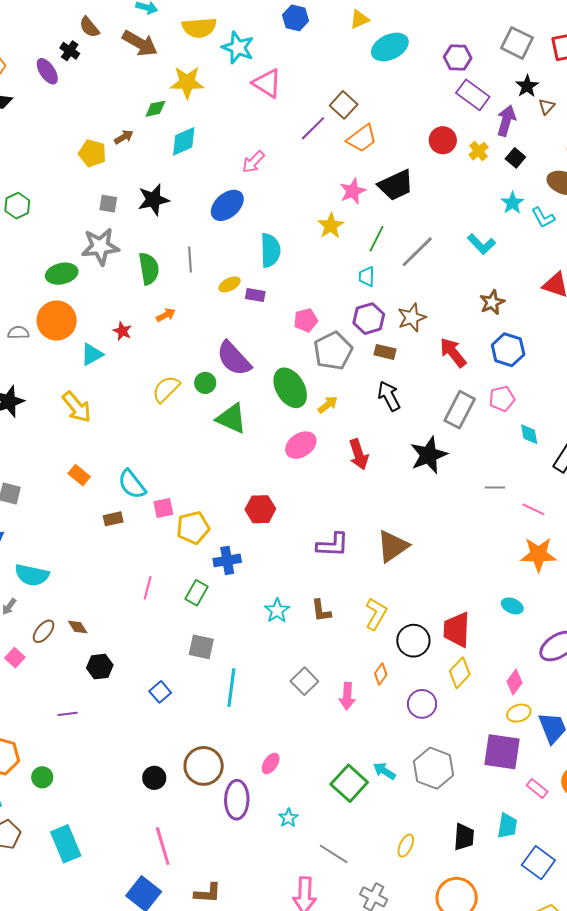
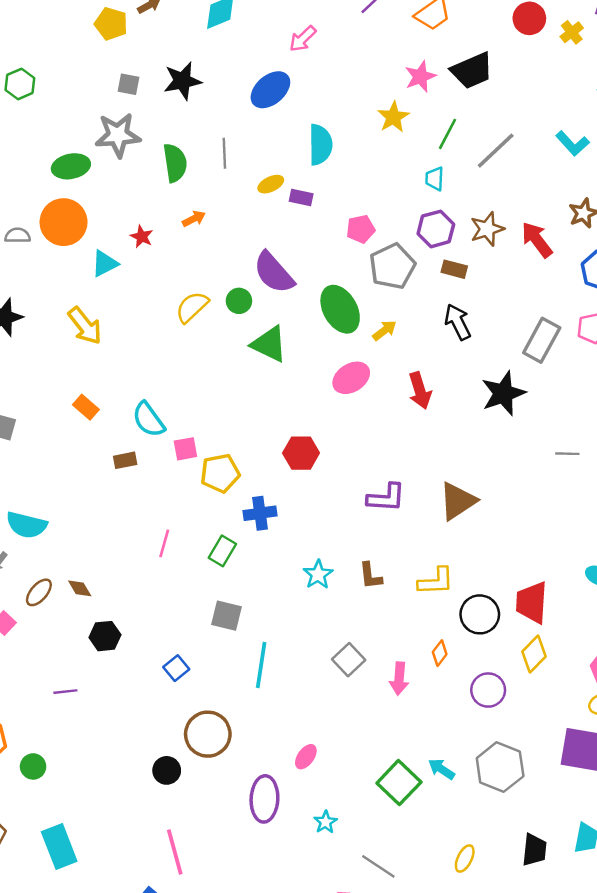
red arrow: (453, 353) -> (537, 240), moved
gray line: (495, 487) -> (567, 454), moved
yellow L-shape: (376, 614) -> (436, 581), turned 56
brown circle: (204, 766) -> (208, 734), moved

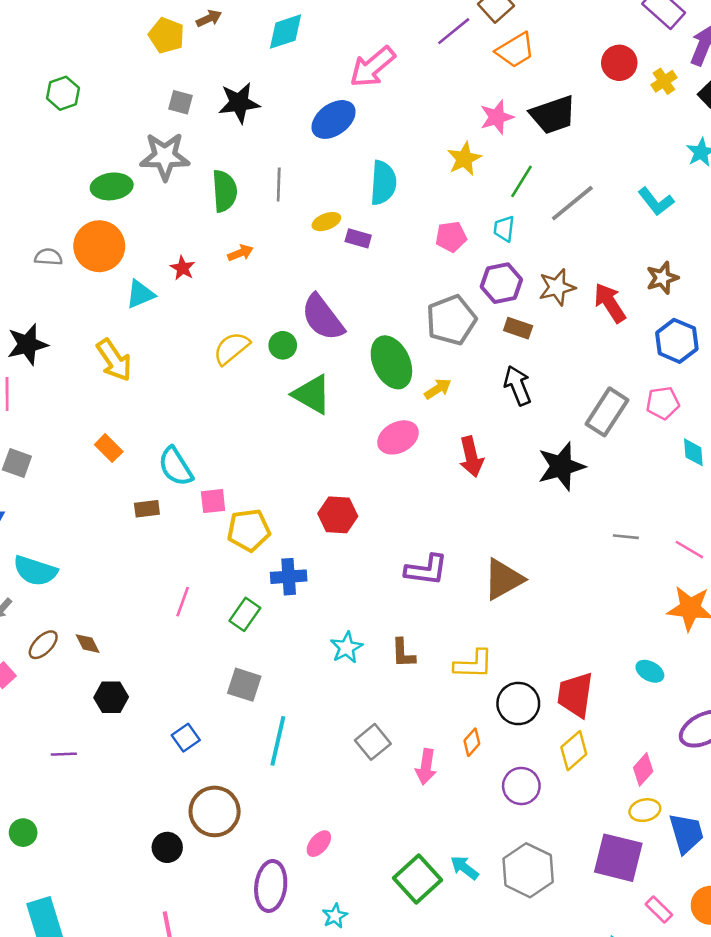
pink arrow: (303, 39) -> (372, 67), size x1.5
pink pentagon: (361, 229) -> (451, 237), moved

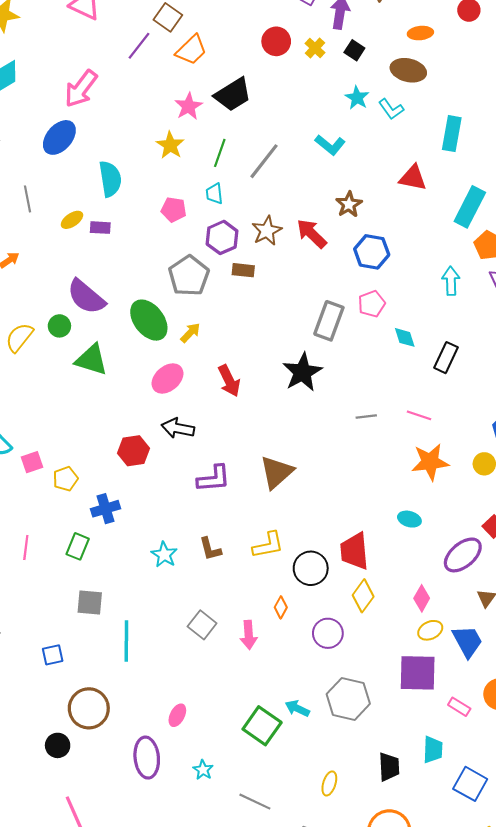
pink pentagon: (451, 237) -> (174, 210), turned 30
black arrow: (518, 385) -> (178, 428), moved, turned -44
yellow pentagon: (249, 530) -> (65, 479), size x0.7
blue square: (186, 738) -> (53, 655), turned 35

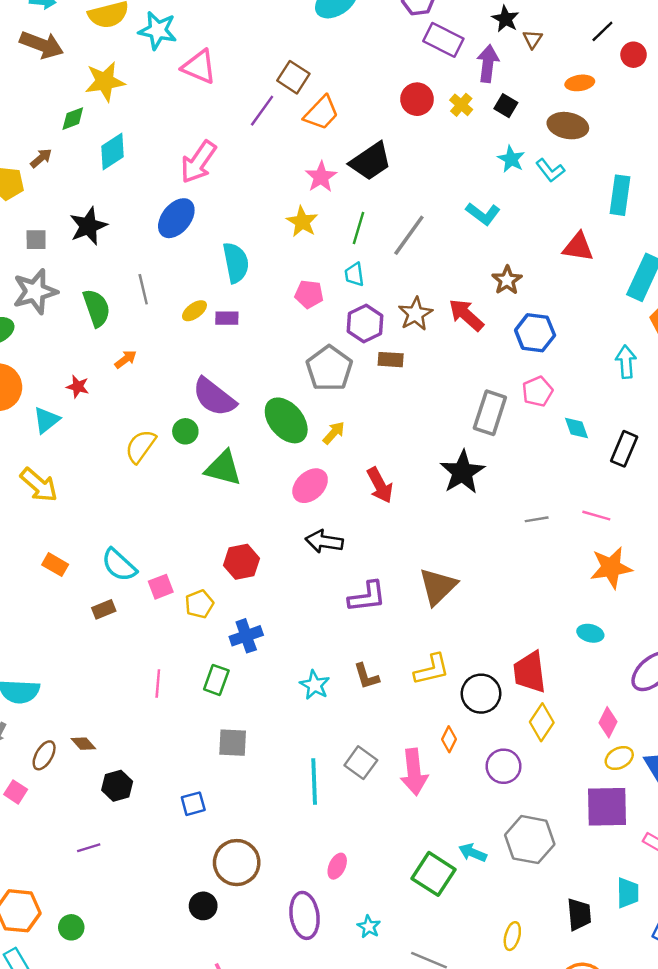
red hexagon: (134, 451) -> (242, 562), moved
pink arrow: (249, 635) -> (414, 772), size x1.4
cyan line: (126, 641) -> (314, 781), moved

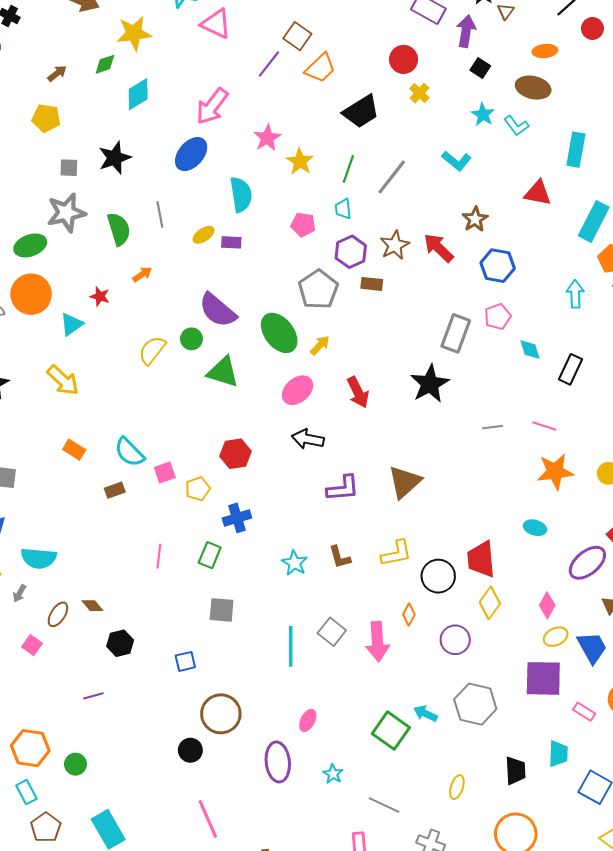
yellow cross: (461, 105) -> (419, 93), moved
brown arrow: (41, 158) -> (57, 73), moved
pink star: (321, 177) -> (267, 138), moved

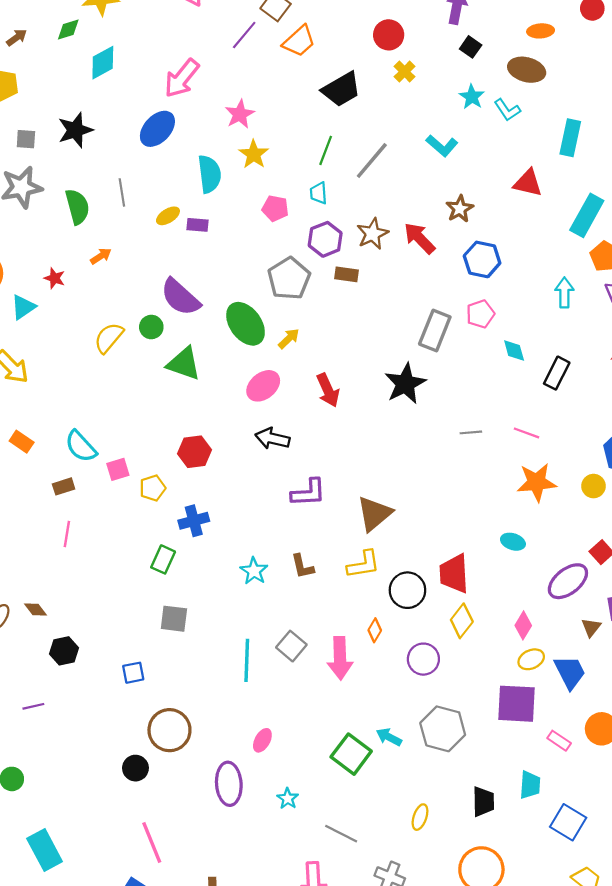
yellow star: (300, 162) -> (254, 154), moved
brown triangle: (405, 482) -> (374, 514), moved
pink line: (159, 556) -> (67, 534), moved

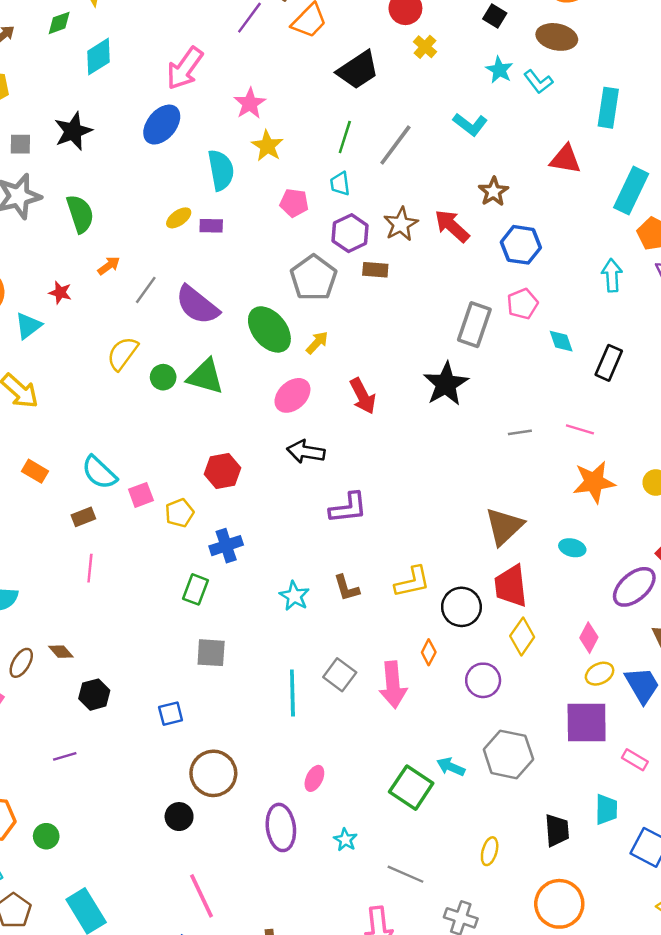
gray line: (122, 192) -> (146, 290), moved, turned 48
green circle: (151, 327) -> (163, 377), moved
brown triangle: (374, 514) -> (504, 526), moved

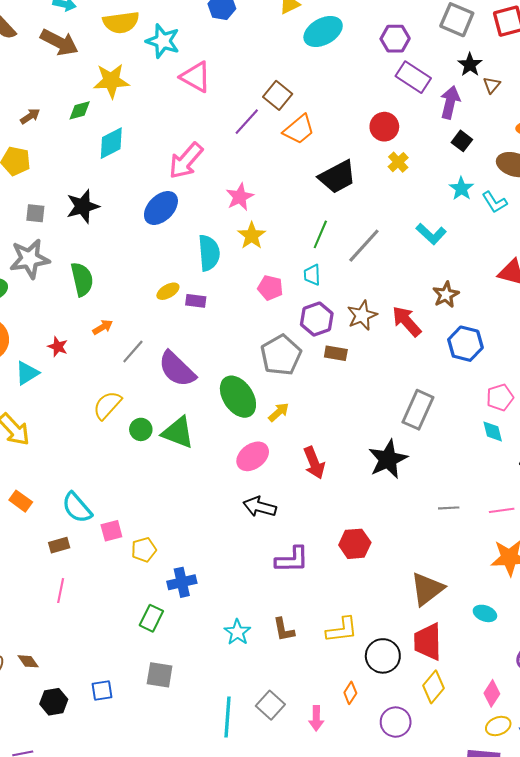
pink pentagon: (522, 304) -> (500, 397), moved
pink line: (580, 429) -> (502, 510), turned -30
red hexagon: (222, 471) -> (355, 544), moved
pink arrow: (393, 685) -> (316, 718), size x0.6
blue square: (171, 714) -> (102, 691), moved

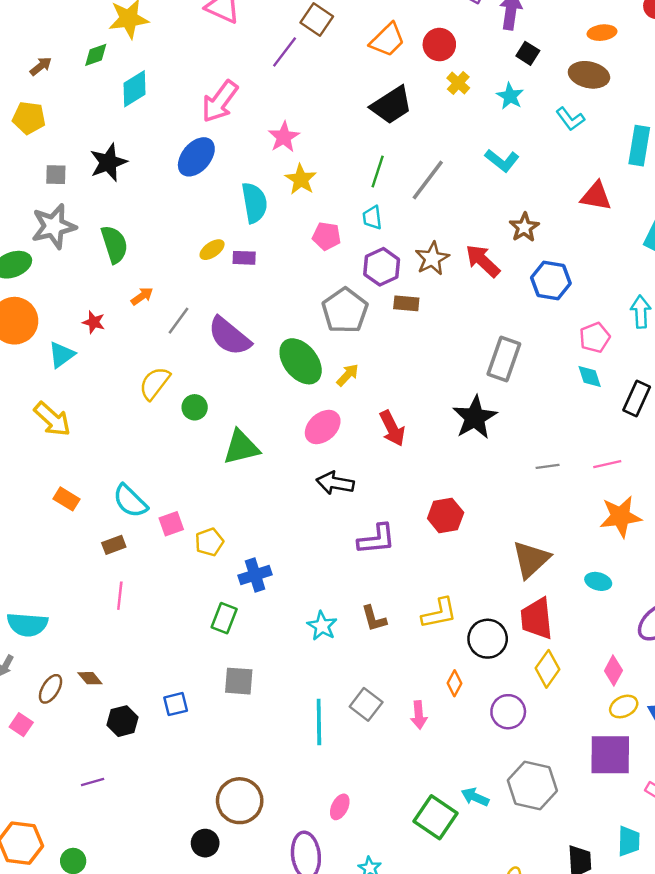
orange trapezoid: (299, 129) -> (387, 40), moved
cyan star: (461, 189) -> (510, 96), moved
green triangle: (178, 432) -> (241, 447), moved, turned -30

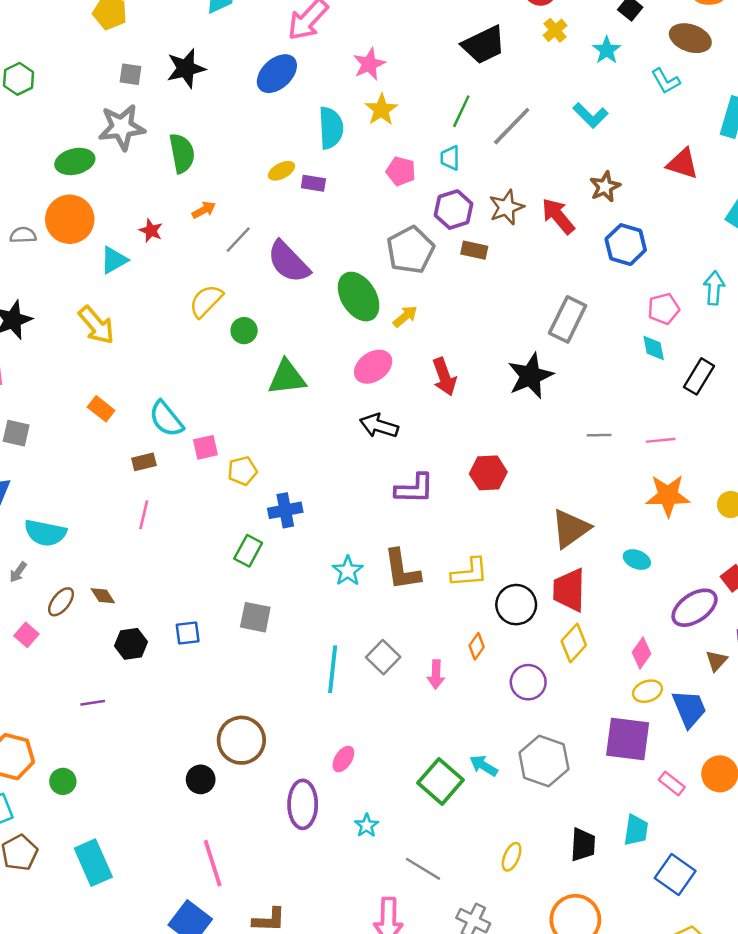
brown L-shape: (374, 619) -> (402, 570), size x1.5

